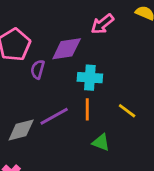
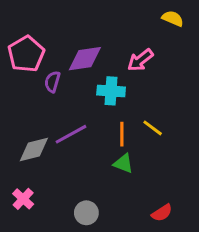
pink arrow: (102, 24) -> (140, 60), moved
orange line: (87, 109) -> (122, 134), moved

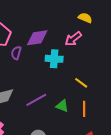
yellow semicircle: (173, 18) -> (85, 18), moved
purple line: (71, 134) -> (36, 100), moved
orange line: (122, 134) -> (84, 109), moved

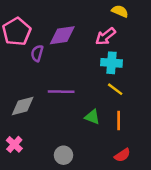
cyan cross: (54, 59) -> (112, 63), moved
purple line: (36, 100) -> (61, 92), moved, turned 30

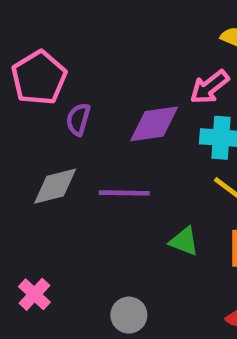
purple diamond: (62, 35) -> (154, 124), moved
gray diamond: (23, 106) -> (55, 186), moved

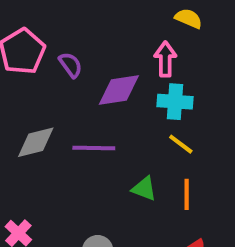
pink arrow: (209, 87) -> (165, 59), turned 128
purple semicircle: (78, 119) -> (71, 65), moved, turned 128

